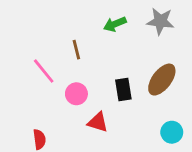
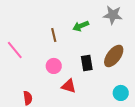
green arrow: (115, 24) -> (81, 26), moved
pink line: (44, 71) -> (15, 50), moved

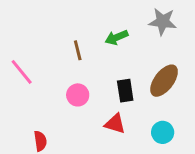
red triangle: (69, 86) -> (115, 124), moved
cyan circle: (121, 93) -> (163, 132), moved

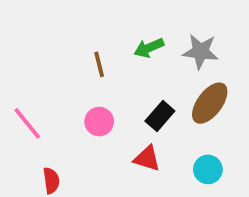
gray star: (163, 22) -> (201, 51), moved
pink line: (22, 72) -> (27, 123), moved
black rectangle: (125, 91) -> (160, 116), turned 50

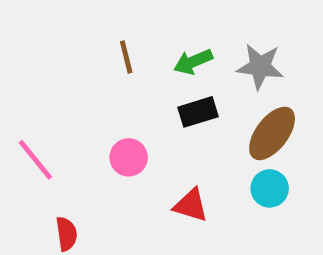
brown line: (99, 64) -> (126, 57), moved
black rectangle: (160, 116) -> (198, 112), moved, turned 32
cyan circle: (208, 169) -> (270, 188), moved

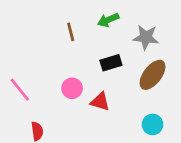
green arrow: (193, 62) -> (108, 20), moved
cyan circle: (270, 188) -> (153, 124), moved
red triangle: (191, 205) -> (100, 102), moved

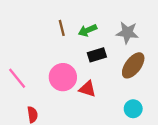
green arrow: (108, 20) -> (87, 30), moved
pink circle: (72, 88) -> (63, 77), size x1.5

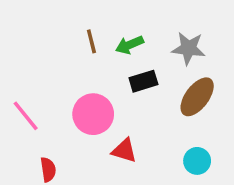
red triangle: (87, 89) -> (124, 151), moved

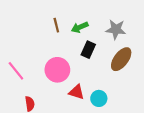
black rectangle: (143, 81) -> (88, 50), turned -49
cyan circle: (197, 161) -> (99, 98), moved

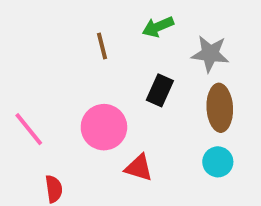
green arrow: (80, 27) -> (158, 27), moved
brown ellipse: (121, 59) -> (220, 108), turned -40
cyan circle: (99, 98) -> (218, 162), moved

